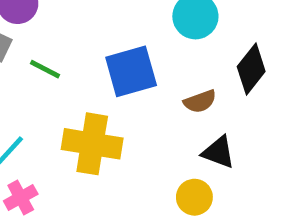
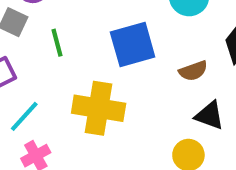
green line: (45, 69) -> (57, 43), turned 48

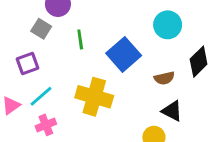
green line: (57, 43) -> (80, 39), moved
blue square: (133, 45) -> (124, 54), turned -32

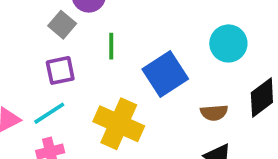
purple square: (27, 63) -> (60, 70), moved

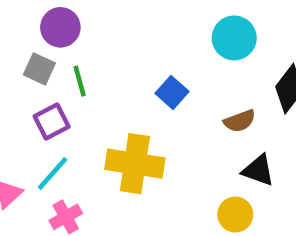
green line: (111, 46) -> (80, 81), moved
blue square: (165, 74) -> (172, 92), size x0.6

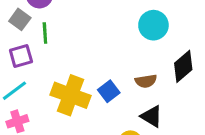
blue square: (172, 92) -> (109, 91), moved

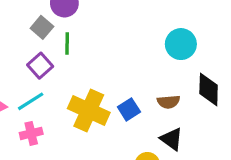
purple square: (21, 56) -> (40, 66), turned -30
black diamond: (183, 66) -> (209, 89), turned -52

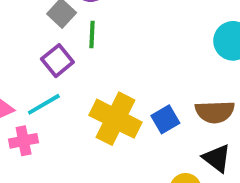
brown semicircle: (168, 102) -> (215, 112), size x1.4
pink cross: (31, 133) -> (24, 141), moved

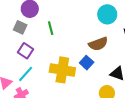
green line: (92, 34) -> (51, 28), moved
brown semicircle: (215, 112) -> (98, 44), moved

